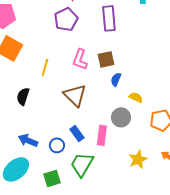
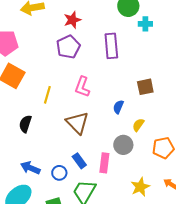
brown square: (106, 59) -> (145, 87), moved
yellow semicircle: (136, 97) -> (138, 125), turned -80

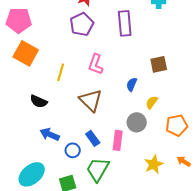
black semicircle: (25, 124) -> (39, 101), turned -84
blue arrow: (30, 168) -> (50, 134), moved

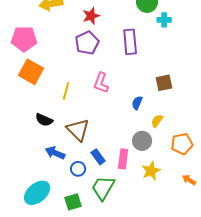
brown triangle: (91, 100) -> (78, 130), moved
yellow star: (154, 164) -> (151, 171), moved

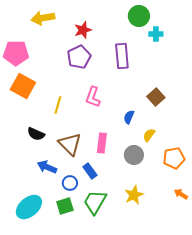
brown square: (164, 83) -> (156, 97), turned -30
pink rectangle: (123, 159) -> (102, 143), moved
yellow star: (151, 171) -> (134, 195), moved
green square: (73, 202) -> (65, 206), moved

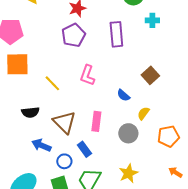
cyan cross: (156, 34) -> (152, 20), moved
orange square: (23, 86) -> (17, 64), turned -30
yellow line: (58, 105) -> (52, 83), turned -60
blue semicircle: (129, 117) -> (123, 95), turned -72
black semicircle: (36, 134) -> (30, 112), turned -30

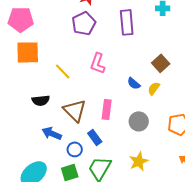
yellow semicircle: (143, 113) -> (154, 88), moved

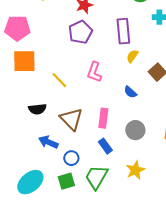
yellow semicircle: (154, 88) -> (132, 56), moved
blue rectangle: (95, 137) -> (105, 146), moved

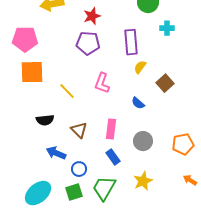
purple pentagon: (80, 32) -> (88, 43), turned 30
brown triangle: (71, 119) -> (79, 130), size x0.7

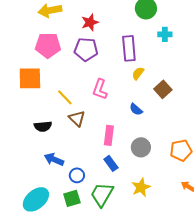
pink pentagon: (25, 39) -> (48, 45), moved
brown triangle: (79, 130) -> (77, 118), moved

